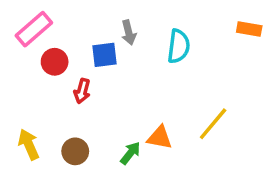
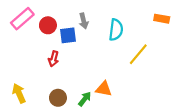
red circle: (55, 62) -> (48, 25), moved
yellow line: (213, 124) -> (138, 54), moved
brown circle: (75, 151) -> (58, 98), moved

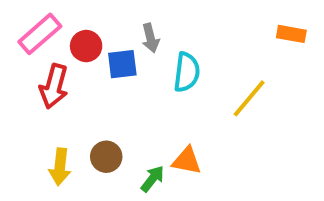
cyan semicircle: (116, 30) -> (187, 72), moved
red arrow: (54, 59) -> (54, 86), moved, size x1.5
yellow arrow: (19, 93) -> (60, 167), moved, turned -150
brown circle: (58, 98) -> (106, 157), moved

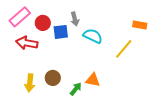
orange rectangle: (291, 34) -> (140, 25), moved
cyan semicircle: (187, 72) -> (93, 36), turned -72
red arrow: (54, 86) -> (27, 43), turned 85

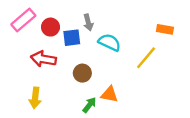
red arrow: (27, 43) -> (43, 59), moved
brown circle: (53, 78) -> (82, 73), moved

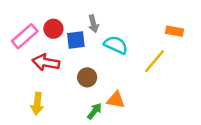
pink rectangle: (23, 20) -> (25, 36), moved

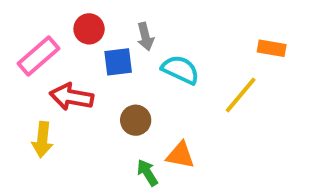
red circle: (53, 29) -> (89, 29), moved
yellow arrow: (37, 104) -> (42, 140), moved
green arrow: (95, 111) -> (147, 173), turned -70

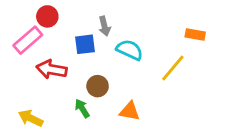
red circle: (89, 29) -> (47, 16), moved
yellow arrow: (42, 140) -> (31, 118), moved, turned 110
green arrow: (147, 173) -> (82, 108), moved

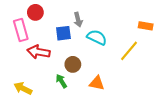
pink rectangle: (28, 40) -> (21, 30), turned -65

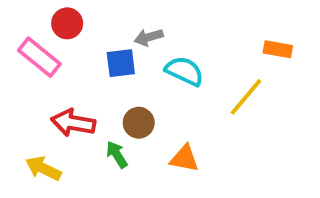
gray arrow: (78, 20) -> (149, 37), turned 88
pink rectangle: (21, 30) -> (39, 57), turned -35
red arrow: (38, 52) -> (73, 123), moved

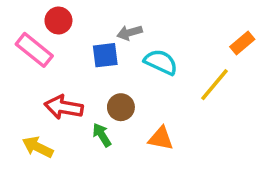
orange rectangle: (278, 49) -> (242, 43), turned -50

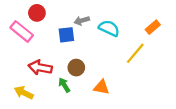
cyan semicircle: (161, 62) -> (109, 28), moved

